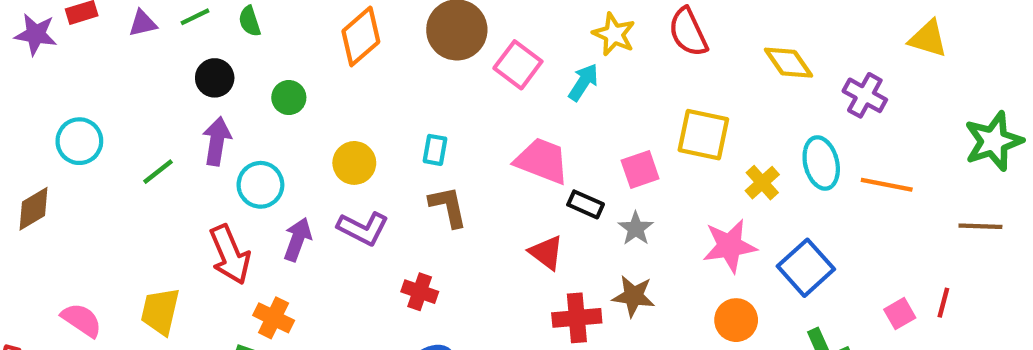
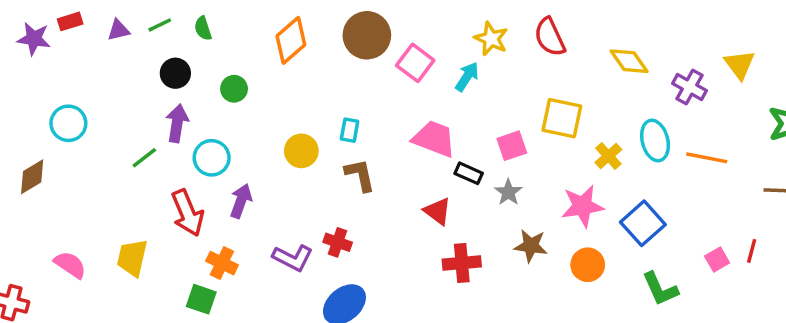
yellow triangle: (928, 39) -> (740, 65), moved, turned 36
yellow circle: (354, 163) -> (301, 151), moved
green line: (158, 172) -> (144, 158), moved
purple L-shape: (363, 228) -> (293, 258), moved
brown star: (634, 296) -> (531, 246), moved

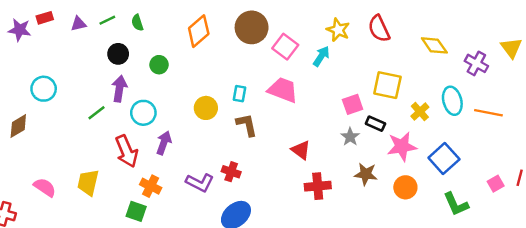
pink trapezoid: (434, 139) -> (283, 90), moved
black rectangle: (469, 173) -> (375, 124), moved

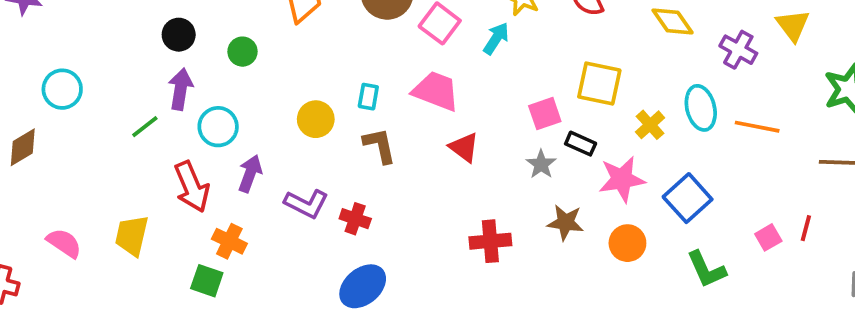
red triangle: (301, 150) -> (464, 147), moved
purple L-shape: (200, 183) -> (306, 204), moved

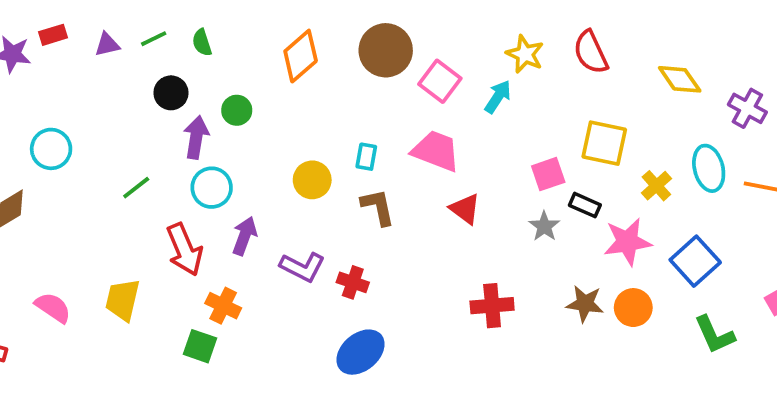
purple arrow: (181, 89) -> (196, 137), moved
brown star: (566, 222) -> (585, 304), moved

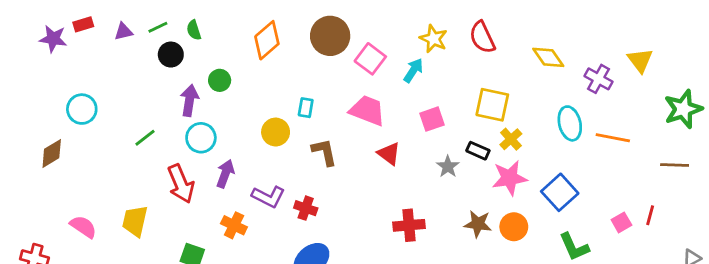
black circle: (171, 93) -> (171, 55), moved
cyan rectangle: (366, 157) -> (306, 108), moved
pink square: (548, 174) -> (432, 119), moved
yellow cross: (656, 186) -> (511, 139), moved
orange cross: (223, 306) -> (234, 225), moved

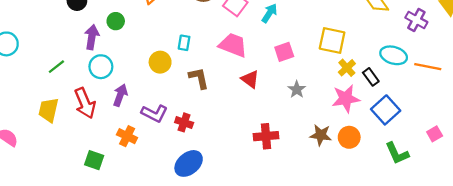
cyan ellipse: (570, 123) -> (394, 55), turned -60
black rectangle: (478, 151) -> (371, 77), moved, turned 30
yellow trapezoid: (135, 221) -> (48, 110), moved

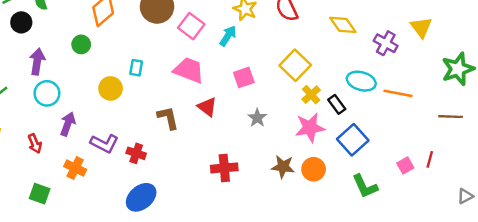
green circle: (116, 21) -> (81, 44), moved
yellow square: (332, 40) -> (295, 65), turned 32
brown L-shape: (199, 78) -> (168, 118), moved
red arrow: (85, 103) -> (35, 143), moved, size x0.6

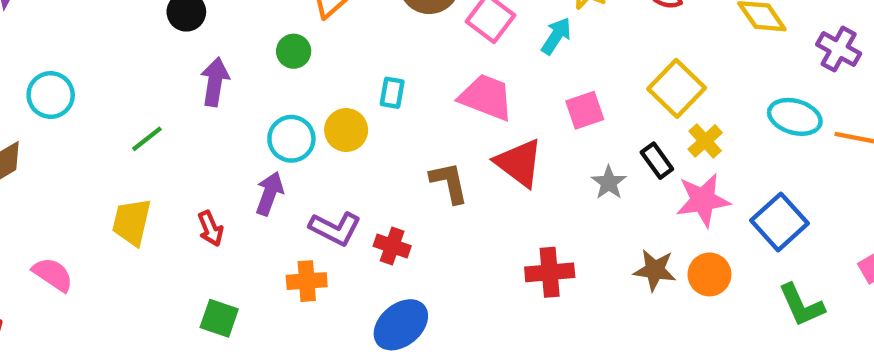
cyan circle: (47, 93) -> (291, 139), moved
black rectangle: (337, 104) -> (657, 161), moved
red triangle: (207, 107) -> (519, 163), size x1.4
orange cross: (75, 168) -> (307, 281), moved, turned -30

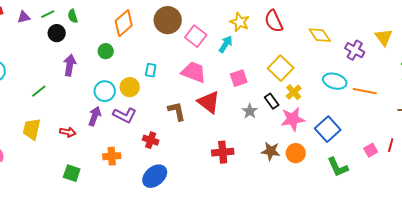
red arrow: (210, 229) -> (68, 132), turned -56
purple L-shape: (335, 229) -> (125, 115), moved

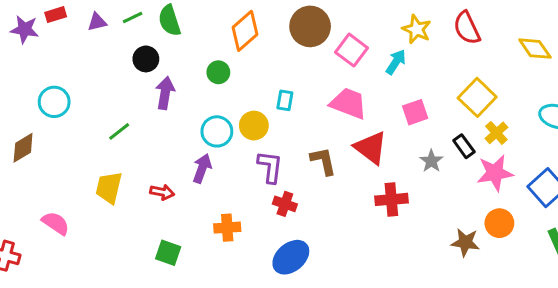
green semicircle: (73, 16) -> (170, 20), size x1.5
black circle: (57, 33) -> (146, 59), moved
purple L-shape: (125, 115) -> (270, 167), moved, turned -110
brown star: (271, 151) -> (465, 242), moved
red cross: (223, 152) -> (391, 199), moved

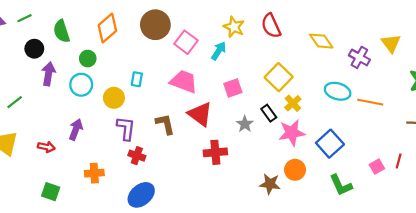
green semicircle: (170, 20) -> (62, 31), moved
cyan circle: (217, 131) -> (81, 85), moved

